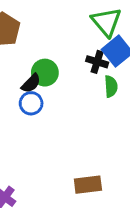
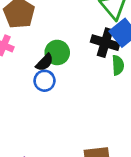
black cross: (97, 62) -> (105, 43), size x1.4

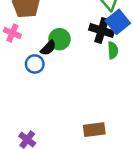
blue circle: (44, 81) -> (35, 64), moved

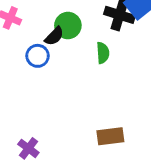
green semicircle: (113, 50) -> (103, 53), moved

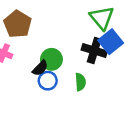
blue circle: (38, 56) -> (48, 81), moved

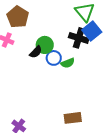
blue circle: (48, 81) -> (54, 58), moved
green semicircle: (80, 82) -> (68, 63), turned 72

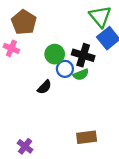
black cross: (79, 38) -> (83, 55), moved
black semicircle: (36, 52) -> (44, 87), moved

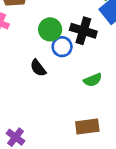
green semicircle: (81, 75) -> (93, 80), moved
black semicircle: (44, 87) -> (38, 68), turned 98

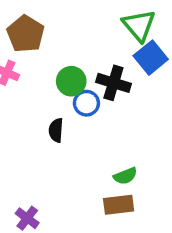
black semicircle: (38, 68) -> (56, 130), turned 42
green semicircle: (93, 80) -> (125, 176), moved

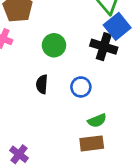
black cross: (113, 83) -> (104, 47), moved
blue circle: (86, 103) -> (81, 87), moved

